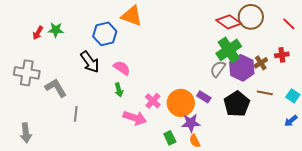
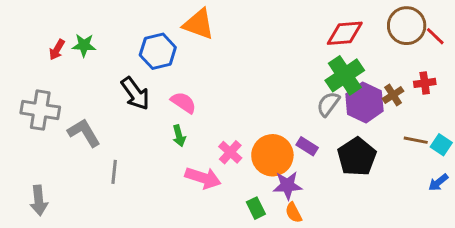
brown circle: (251, 17) -> (407, 26), moved
red diamond: (229, 22) -> (345, 33), turned -40
brown line: (265, 93) -> (416, 140), moved

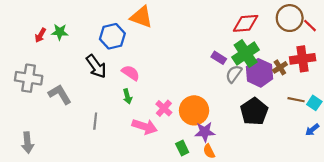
red cross: (425, 83) -> (303, 59), size x1.6
purple rectangle: (307, 146) -> (219, 58), moved
gray line: (114, 172) -> (95, 121), moved

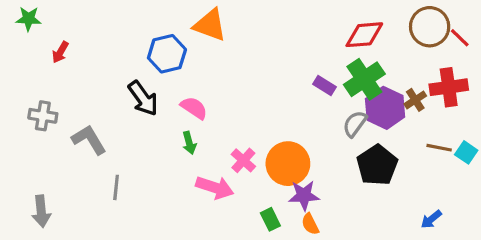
green star: (60, 32) -> (28, 19), moved
gray semicircle: (234, 74) -> (355, 124), moved
gray cross: (29, 78) -> (43, 116), size x0.7
gray line: (95, 121) -> (116, 187), moved
blue arrow: (312, 130) -> (431, 219), moved

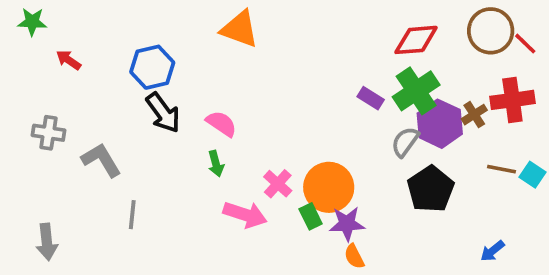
red arrow: (60, 52) -> (69, 60), turned 95
blue hexagon: (167, 54) -> (152, 67), moved
green rectangle: (270, 219) -> (311, 216), moved

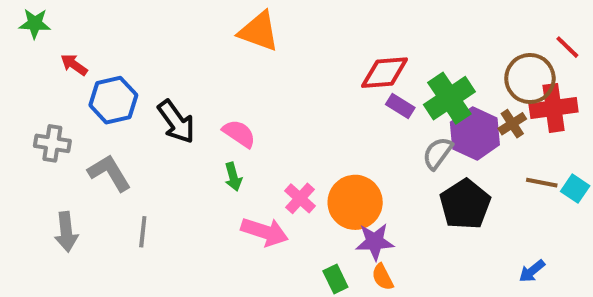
brown circle: (491, 31) -> (530, 79), moved
red diamond: (416, 40) -> (385, 73), moved
blue hexagon: (152, 67) -> (113, 100), moved
green rectangle: (311, 216) -> (335, 279), moved
gray arrow: (47, 242) -> (66, 232), moved

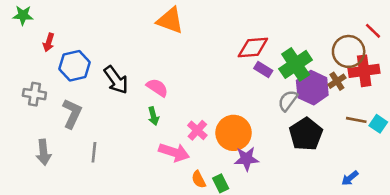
red arrow: (74, 65) -> (49, 42), turned -108
gray L-shape: (109, 173) -> (72, 113), turned 56
orange semicircle: (383, 277) -> (199, 179), moved

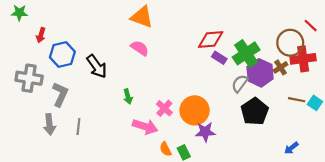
pink semicircle: (157, 88) -> (140, 48), moved
gray cross: (34, 94) -> (29, 78), size x1.4
gray arrow: (44, 152) -> (49, 124), moved

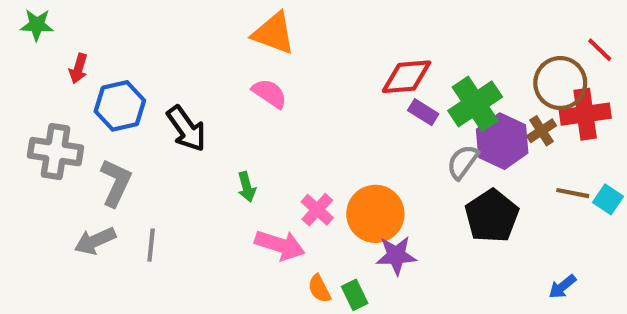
gray arrow: (49, 124) -> (95, 241), turned 72

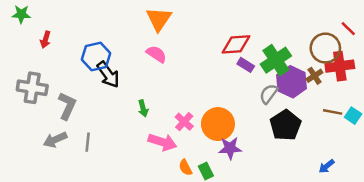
orange triangle: (274, 33) -> (159, 19), turned 44
blue hexagon: (120, 106) -> (96, 56), moved

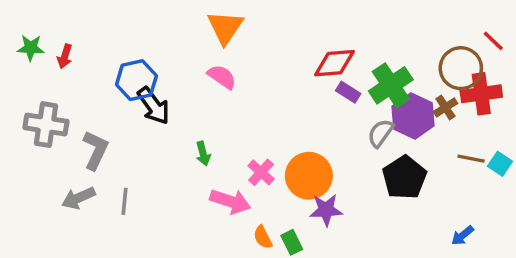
green star: (21, 14) -> (31, 48), moved

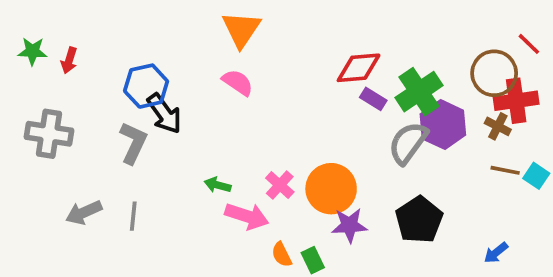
brown cross: (445, 107) -> (498, 126), moved, turned -30
gray semicircle: (381, 133) -> (408, 143), size x1.4
gray L-shape: (95, 150) -> (133, 143), moved
green arrow: (203, 154) -> (218, 185), moved, turned 120
black pentagon: (404, 177) -> (419, 220), moved

